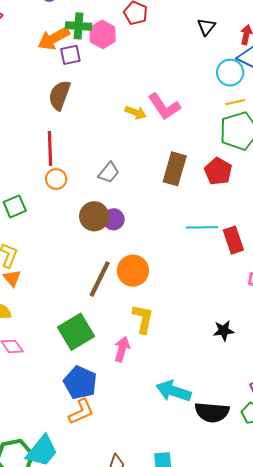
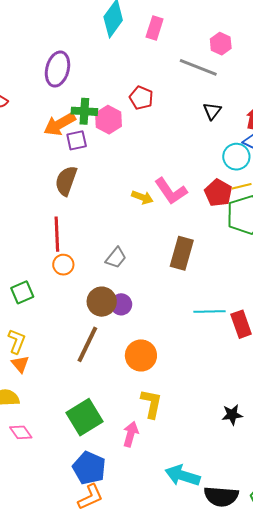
red pentagon: (218, 171) -> (218, 193), moved
brown line: (100, 279) -> (87, 344), moved

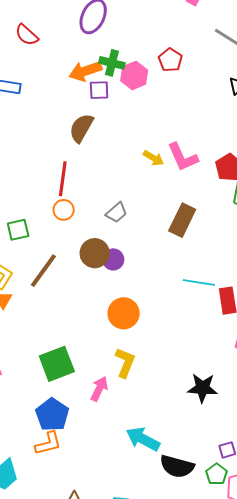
brown line: (87, 344) -> (43, 271), moved
black star: (232, 415) -> (203, 388), size x1.4

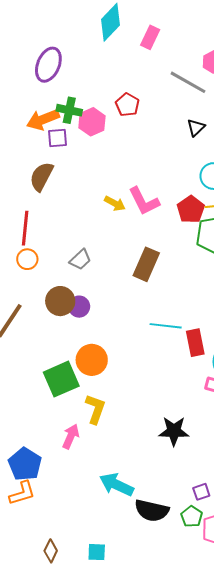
green square: (57, 364) -> (61, 379), moved

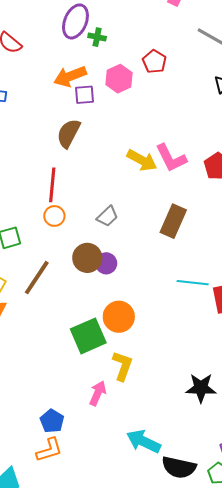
green cross: (69, 110) -> (97, 37), moved, size x0.7
yellow arrow: (115, 203) -> (142, 160), size x1.4
blue pentagon: (25, 464) -> (52, 421), size x0.7

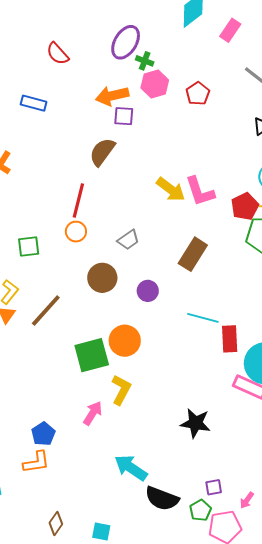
pink hexagon: (119, 79) -> (155, 84), moved
purple circle: (106, 263) -> (148, 291), moved
brown line: (37, 278) -> (46, 310), moved

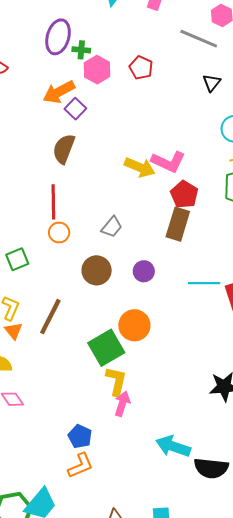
purple square: (124, 116) -> (75, 109), turned -35
pink L-shape: (200, 191) -> (168, 162), turned -32
red pentagon: (245, 206) -> (184, 194), moved
yellow L-shape: (121, 390) -> (116, 381), moved

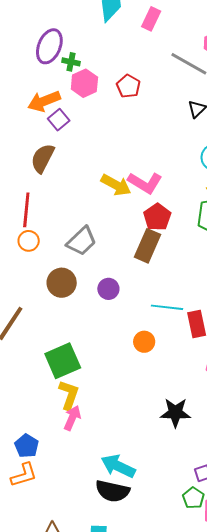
gray trapezoid: (112, 227) -> (82, 241), size x1.4
orange circle: (134, 325) -> (144, 342), moved, size x0.7
black semicircle: (211, 468) -> (113, 491), moved

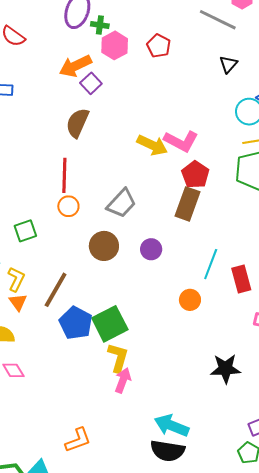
cyan line: (167, 307) -> (211, 264), turned -72
blue pentagon: (27, 446) -> (76, 323), moved, size x1.4

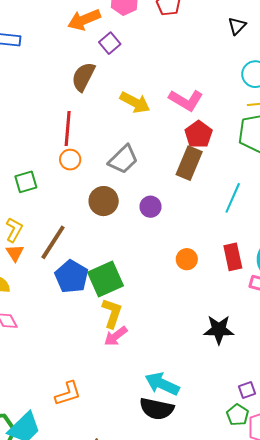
purple square: (91, 83) -> (110, 43), moved
yellow arrow: (152, 145) -> (135, 102), moved
cyan line: (211, 264) -> (233, 198), moved
red rectangle: (241, 279) -> (233, 257), moved
pink arrow: (123, 380) -> (116, 336), turned -150

